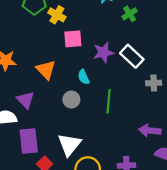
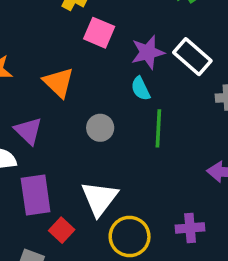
pink square: (73, 39) -> (99, 33), turned 30
cyan semicircle: (84, 77) -> (141, 89), moved

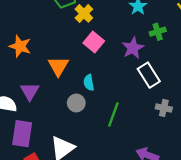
purple star: (148, 52) -> (133, 48), moved, turned -30
cyan semicircle: (141, 89) -> (89, 82), moved

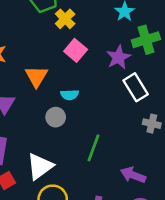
green cross: (158, 32) -> (146, 40), size x1.5
cyan semicircle: (89, 82) -> (70, 95), turned -84
green line: (113, 114) -> (93, 148), moved

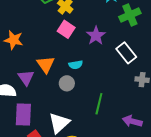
pink square: (76, 50) -> (66, 29), moved
purple star: (118, 57) -> (96, 36), moved
orange triangle: (36, 76) -> (46, 64), moved

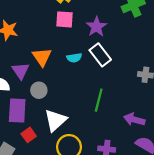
pink square: (66, 29) -> (64, 19), turned -30
white rectangle: (126, 53) -> (100, 55), moved
gray circle: (67, 83) -> (39, 90), moved

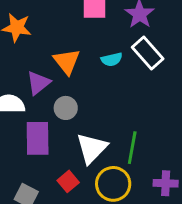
purple triangle: (21, 71) -> (38, 83), turned 30
green line: (99, 100) -> (132, 148), moved
red square: (29, 135) -> (68, 181), moved

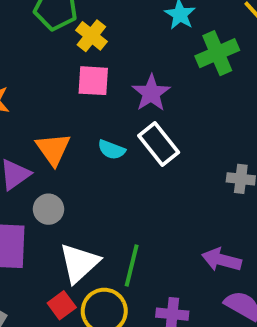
cyan semicircle: (112, 59) -> (112, 150), turned 30
red square: (68, 181) -> (62, 305), moved

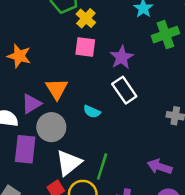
cyan semicircle: (112, 150) -> (92, 112), moved
gray circle: (48, 209) -> (51, 127), size x1.5

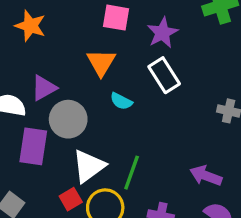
orange triangle: (57, 89) -> (101, 62), moved

